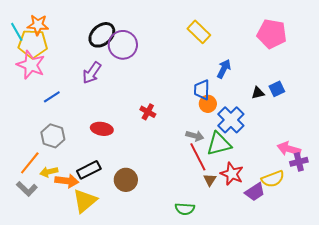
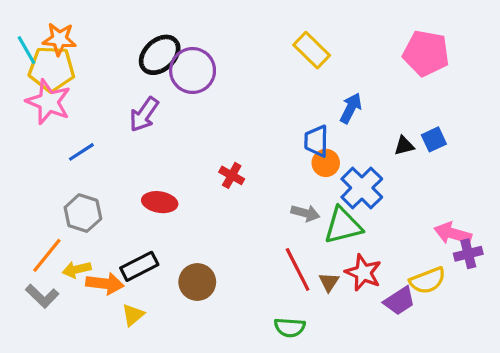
red line: (198, 157) -> (298, 269), moved
yellow triangle: (85, 201) -> (133, 315), size x0.6

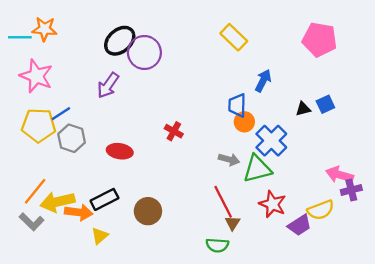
cyan line: (26, 50) -> (20, 37), turned -60
yellow pentagon: (52, 69) -> (39, 125), moved
gray hexagon: (83, 213) -> (72, 138), moved
yellow arrow: (77, 269) -> (57, 202), size x1.6
brown triangle: (329, 282) -> (233, 223), moved

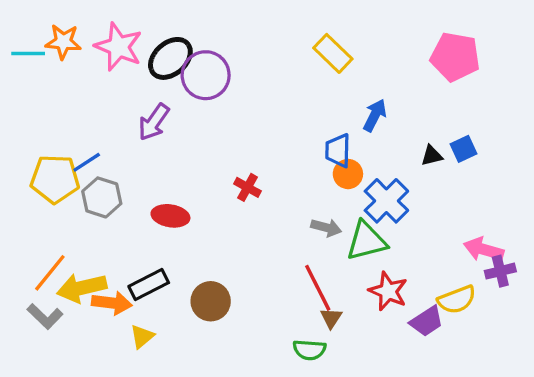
pink star: (36, 76) -> (119, 47), moved

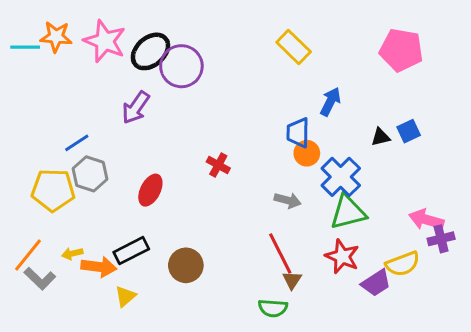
yellow pentagon: (55, 179) -> (53, 190), moved
red ellipse: (170, 216) -> (150, 190), turned -72
green triangle: (366, 241) -> (348, 212), moved
orange line: (50, 273) -> (28, 255), moved
yellow arrow: (82, 288) -> (72, 254), size x0.5

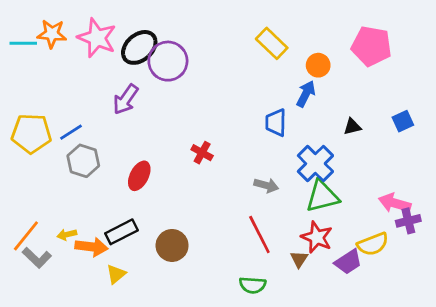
blue square: (409, 131) -> (403, 121), moved
orange circle: (307, 153) -> (318, 65), moved
yellow pentagon: (53, 190) -> (31, 133), moved
brown triangle: (292, 280) -> (299, 259), moved

